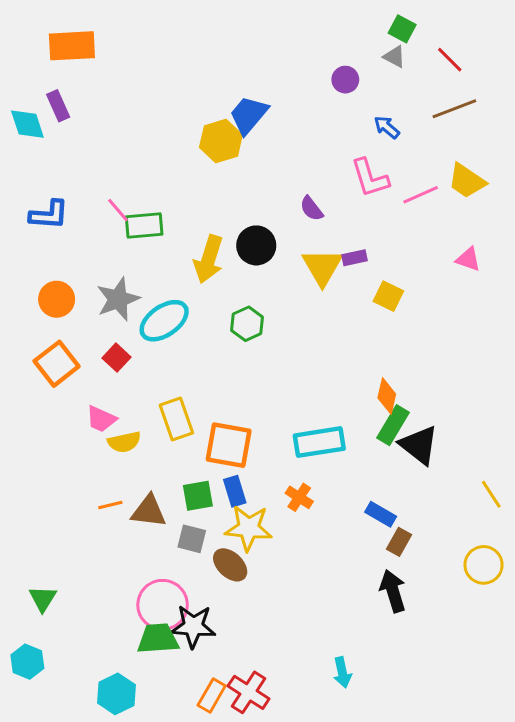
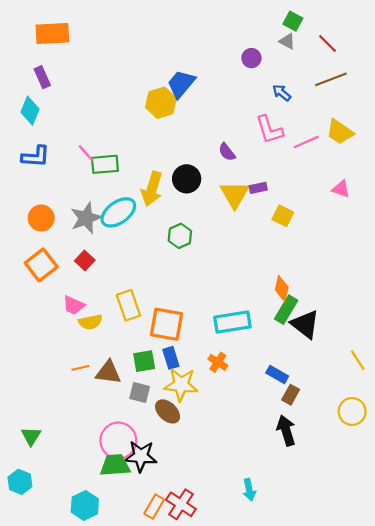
cyan diamond: (27, 124) -> (30, 111), moved, turned 40
cyan ellipse: (164, 321) -> (118, 212), moved

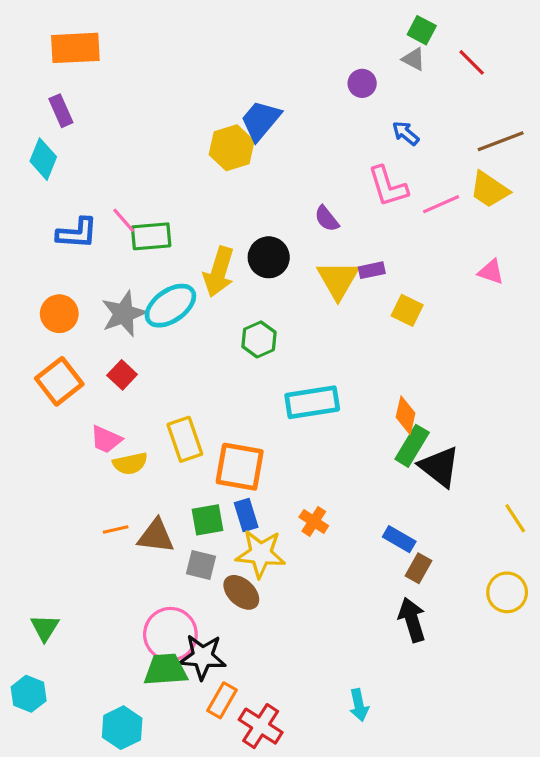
brown line: (331, 79) -> (501, 141), moved
blue L-shape: (36, 156) -> (77, 233), moved
cyan rectangle: (232, 322) -> (312, 402), moved
orange rectangle: (154, 507) -> (222, 700), moved

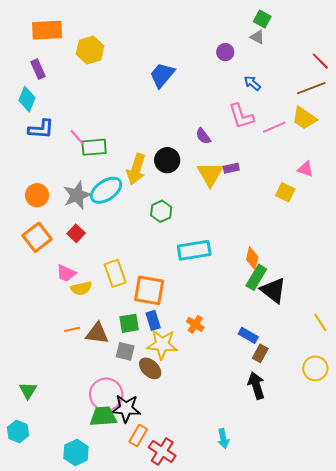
red line: (472, 62) -> (320, 61), moved
yellow hexagon: (232, 148) -> (90, 50), moved
blue L-shape: (77, 233) -> (41, 129), moved
yellow square: (407, 310) -> (285, 192), moved

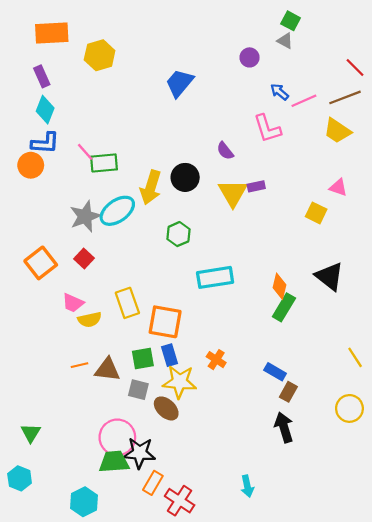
cyan diamond: (27, 99) -> (45, 110), moved
pink line: (274, 127) -> (304, 101), moved
orange circle: (37, 195) -> (31, 165), moved
black triangle: (273, 290) -> (329, 276), moved

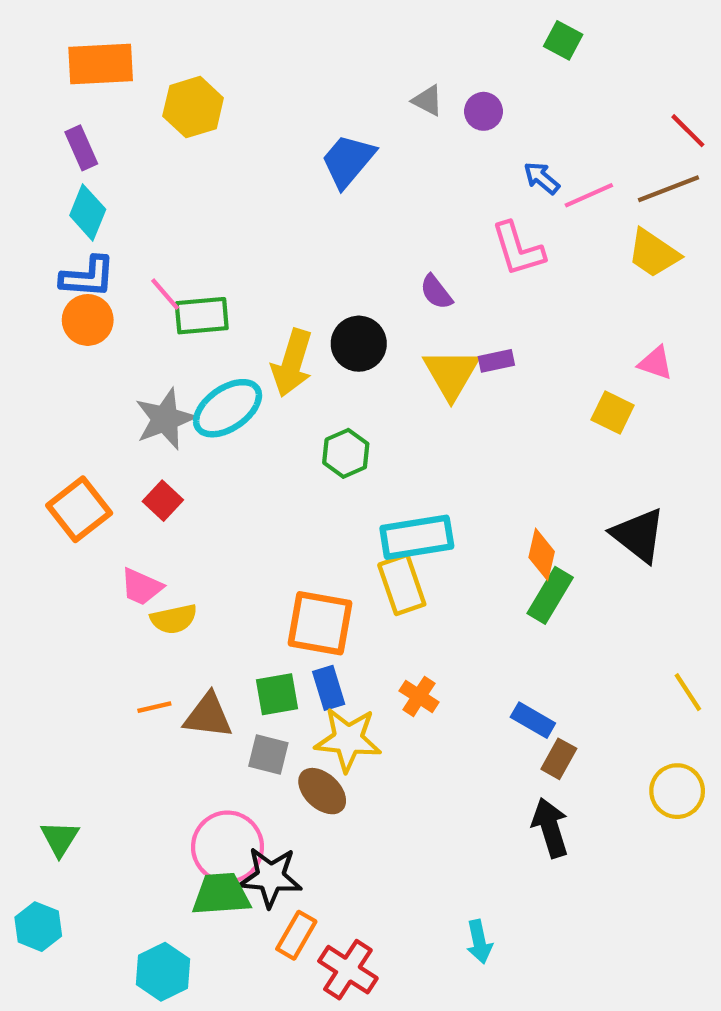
gray triangle: (285, 41) -> (428, 101), moved
orange circle: (31, 165) -> (88, 320), moved
yellow rectangle: (127, 303) -> (402, 585), moved

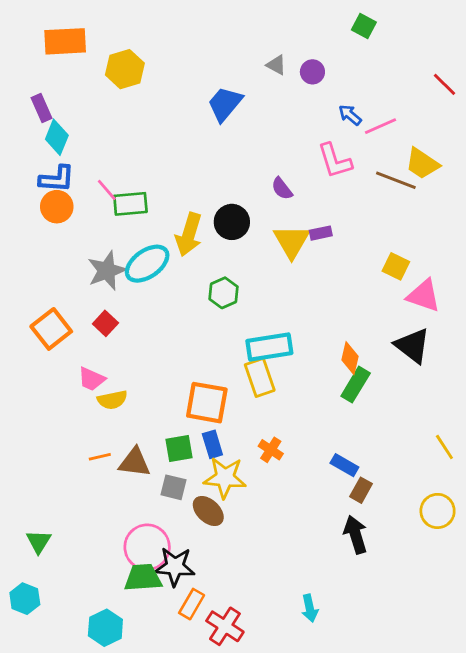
purple rectangle: (81, 148) -> (41, 108), moved
brown line: (668, 189) -> (396, 180), moved, turned 42
pink triangle: (656, 363) -> (424, 296), moved, size x1.5

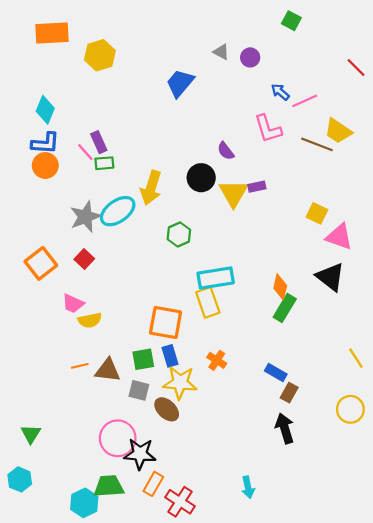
purple rectangle: (41, 108) -> (99, 142), moved
green rectangle: (130, 204) -> (104, 163), size x0.7
black circle: (232, 222) -> (201, 178), moved
green trapezoid: (143, 578) -> (109, 486), moved

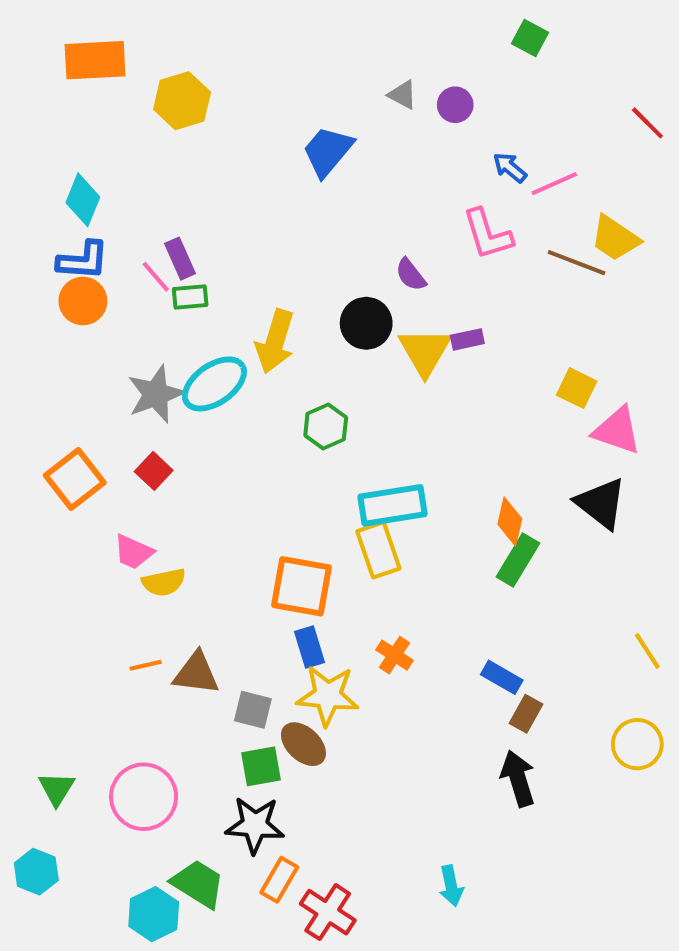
green square: (143, 359) -> (261, 766), moved
pink circle: (118, 438) -> (144, 797), moved
green trapezoid: (109, 486) -> (198, 884), turned 36

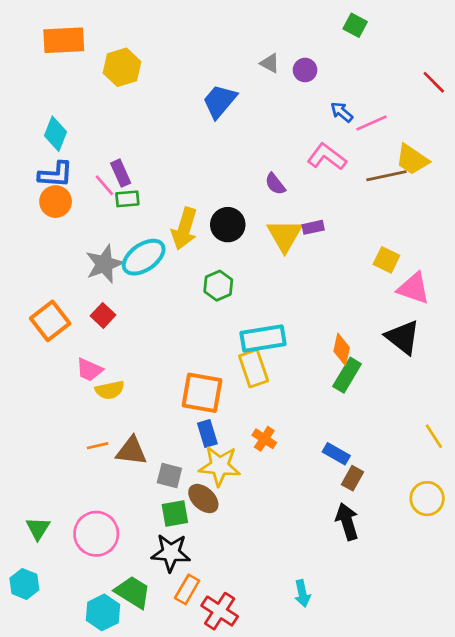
pink L-shape: (488, 234) -> (327, 157), turned 144
brown line: (577, 263) -> (386, 176), turned -33
black circle: (366, 323) -> (228, 225), moved

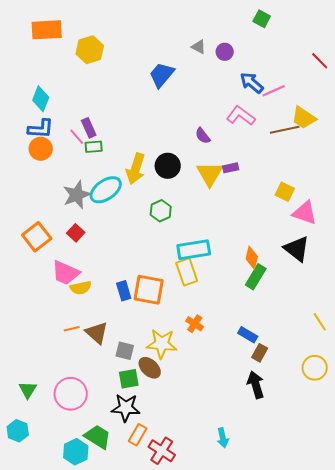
blue arrow: (342, 112) -> (252, 83), size x1.4
pink trapezoid: (89, 370) -> (66, 273), size x1.4
blue rectangle: (207, 433) -> (124, 291), moved
brown triangle: (131, 451) -> (97, 333), turned 35

